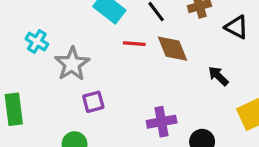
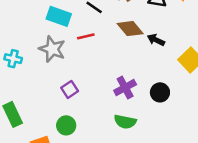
brown diamond: (173, 49) -> (130, 29), moved
gray star: (72, 64) -> (52, 49), moved

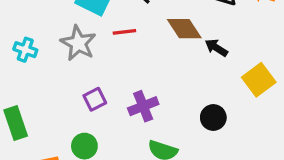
purple cross: (125, 88) -> (143, 106), moved

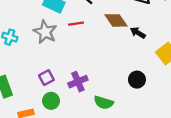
purple square: (95, 99) -> (46, 78), moved
purple cross: (143, 106) -> (78, 82), moved

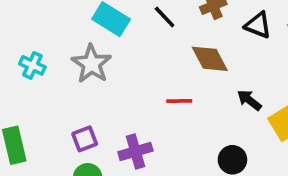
red line: (76, 24) -> (179, 101), moved
black arrow: (138, 33) -> (249, 100), moved

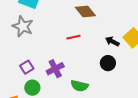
black arrow: (249, 100) -> (112, 41), moved

